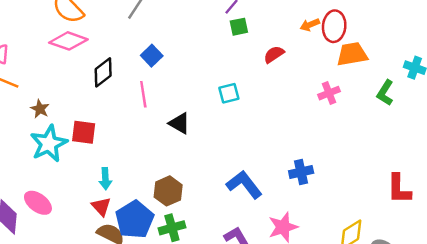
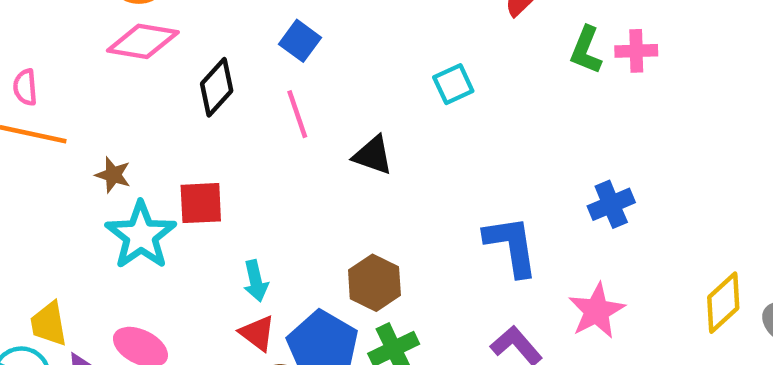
pink cross: (329, 93) -> (636, 51), turned 30
green L-shape: (385, 93) -> (586, 50), moved
blue L-shape: (244, 184) -> (511, 246), turned 39

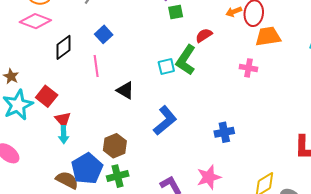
green L-shape: (586, 50) -> (186, 60), moved, size x1.4
red square: (201, 203) -> (47, 96), turned 30
blue L-shape: (511, 246) -> (165, 121), moved, turned 48
red triangle: (257, 333) -> (63, 120), moved

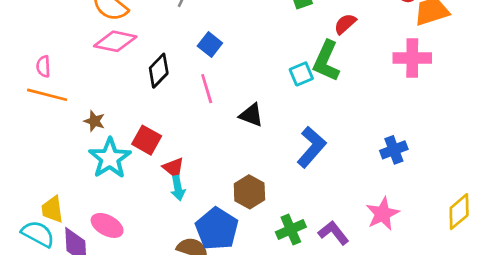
pink cross: (248, 68) -> (412, 58), size x1.5
green cross: (118, 176) -> (291, 229), moved

